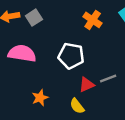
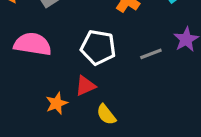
gray line: (108, 79) -> (151, 54), moved
red triangle: (87, 85) -> (85, 86), moved

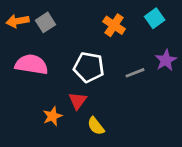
red triangle: (85, 86) -> (78, 101), turned -30

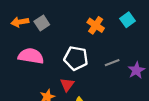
purple star: (166, 60) -> (136, 70), moved

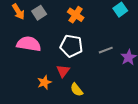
orange arrow: (20, 22) -> (18, 12), turned -112
orange cross: (96, 25) -> (76, 15), moved

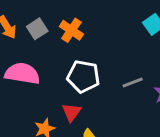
orange cross: (76, 15) -> (71, 30), moved

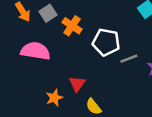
orange cross: (71, 30) -> (72, 26), moved
white pentagon: (83, 76) -> (106, 42), moved

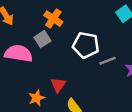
gray square: (48, 13) -> (42, 39), moved
orange cross: (72, 26) -> (53, 19), moved

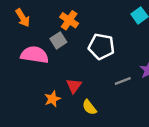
gray line: (107, 61) -> (123, 81), moved

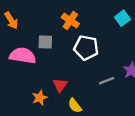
orange cross: (69, 20) -> (70, 20), moved
gray square: (58, 40) -> (45, 42), turned 35

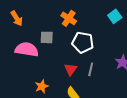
gray line: (107, 81) -> (91, 69), moved, turned -56
red triangle: (60, 85) -> (71, 69), moved

